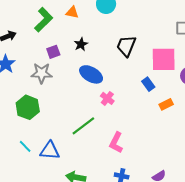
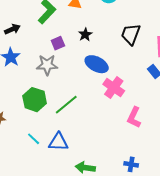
pink cross: (107, 98) -> (114, 88), size x1.5
green line: (83, 126) -> (66, 105), moved
pink L-shape: (116, 143) -> (134, 117), moved

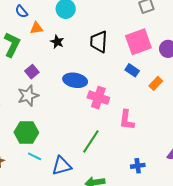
black star: (85, 35) -> (57, 42), moved
green line: (66, 105) -> (91, 141), moved
cyan line: (34, 139) -> (35, 156), moved

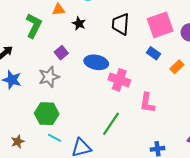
purple square: (32, 72) -> (61, 53), moved

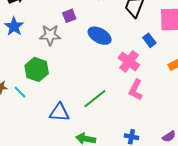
blue rectangle: (154, 53) -> (149, 40), moved
pink cross: (119, 80) -> (129, 61), moved
cyan line: (55, 138) -> (20, 92), moved

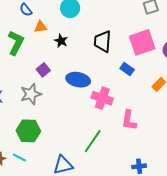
pink cross: (129, 61) -> (102, 98), moved

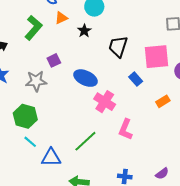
orange triangle: (41, 27) -> (61, 18), turned -32
black star: (61, 41) -> (84, 31), moved
cyan line: (19, 158) -> (30, 142), moved

